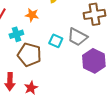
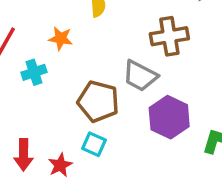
cyan square: (56, 41) -> (94, 144), moved
brown pentagon: (29, 55) -> (98, 101), moved

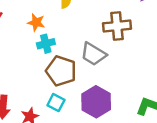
cyan cross: (34, 72) -> (46, 44), moved
purple hexagon: (169, 117) -> (96, 102), moved

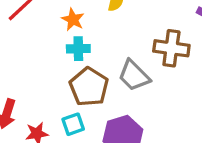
cyan square: (56, 103) -> (73, 124), turned 30

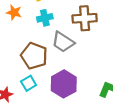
cyan cross: (78, 49) -> (45, 18), moved

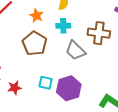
brown pentagon: (34, 56) -> (35, 44), moved
cyan square: (29, 83) -> (46, 83), moved, turned 32

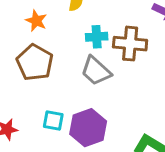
cyan cross: (63, 26) -> (97, 37), moved

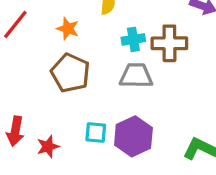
gray trapezoid: (96, 71) -> (136, 76), turned 144

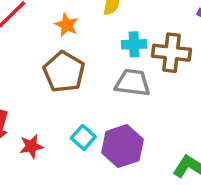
cyan square: (96, 132) -> (83, 137), turned 30

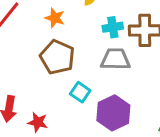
cyan square: (83, 137) -> (80, 92), moved
red star: (31, 146) -> (38, 122), turned 30

